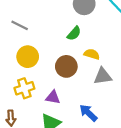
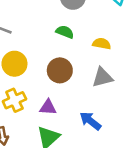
green semicircle: (74, 33) -> (65, 32), turned -105
yellow semicircle: (92, 54) -> (102, 44), moved

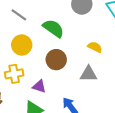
green semicircle: (65, 32) -> (53, 28), moved, size x1.5

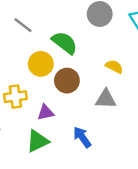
yellow circle: (22, 45) -> (41, 64), moved
purple triangle: (39, 86) -> (46, 113), turned -32

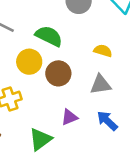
purple triangle: (46, 113) -> (69, 117), moved
blue arrow: (82, 137) -> (107, 121), moved

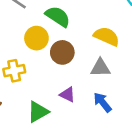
yellow semicircle: (103, 51) -> (107, 36), size x1.5
purple triangle: (69, 117) -> (68, 95), turned 42

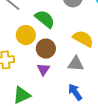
purple triangle: (68, 95) -> (43, 69), moved, turned 32

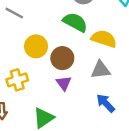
green semicircle: (45, 19) -> (75, 22), moved

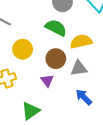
yellow semicircle: (104, 39) -> (81, 41), turned -30
brown circle: (62, 58) -> (56, 59), moved

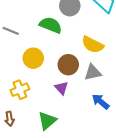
green semicircle: (56, 28) -> (51, 25), moved
yellow semicircle: (81, 41) -> (93, 45), turned -135

